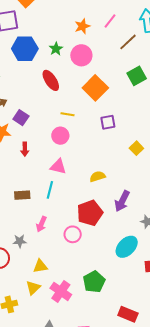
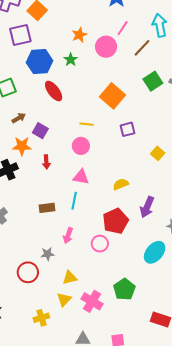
orange star: (82, 26) -> (79, 35), moved
pink circle: (81, 55) -> (106, 47), moved
red ellipse: (51, 80) -> (54, 91), moved

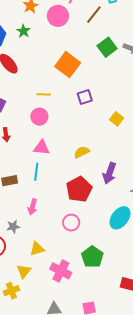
pink circle: (100, 244) -> (71, 223), moved
yellow triangle: (64, 299) -> (24, 271), moved

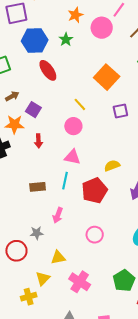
yellow line: (44, 94) -> (80, 104), turned 40
red pentagon: (79, 189) -> (94, 191), moved
green pentagon: (92, 257) -> (124, 281), moved

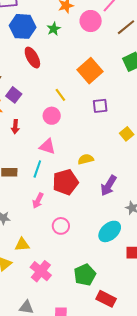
pink arrow: (58, 215) -> (38, 201), moved

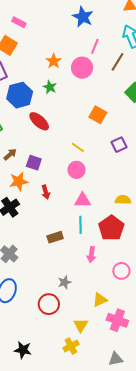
orange square: (90, 71) -> (98, 115), size x0.7
yellow semicircle: (86, 159) -> (123, 200), turned 35
yellow triangle: (22, 245) -> (100, 300), moved

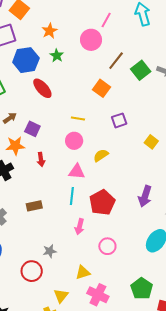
orange star: (54, 61) -> (50, 31), moved
brown line: (118, 62) -> (116, 61), moved
yellow line: (78, 147) -> (78, 119), turned -32
yellow semicircle: (123, 200) -> (101, 155), moved, turned -42
brown rectangle: (55, 237) -> (34, 206), moved

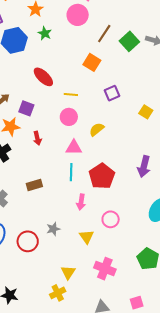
red ellipse: (42, 88) -> (43, 77), moved
red circle: (32, 271) -> (28, 241), moved
yellow triangle: (83, 273) -> (87, 237), moved, turned -42

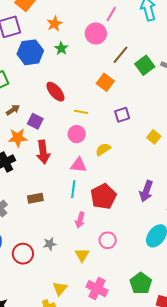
red arrow: (37, 138) -> (43, 152), size x1.6

